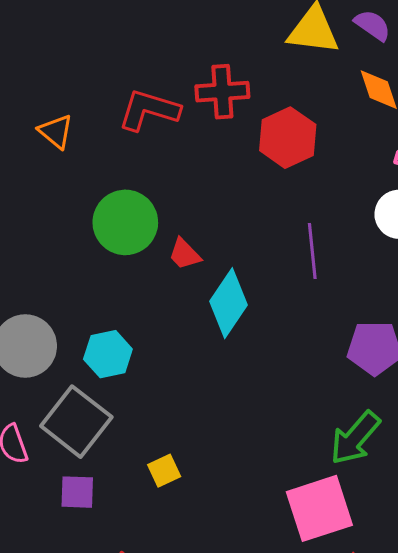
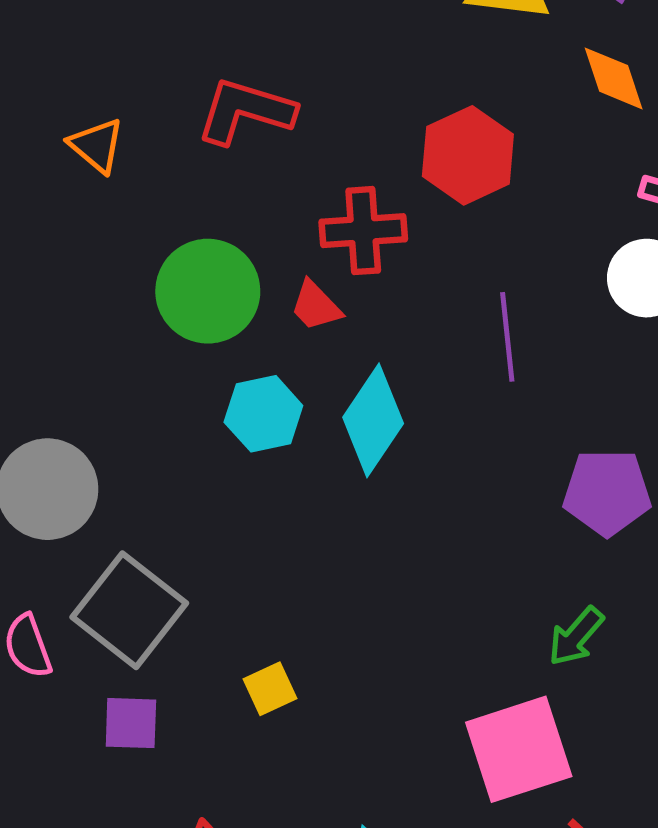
red cross: (222, 92) -> (363, 231), moved
red trapezoid: (185, 254) -> (316, 306), moved
cyan hexagon: (108, 354) -> (263, 414), moved
green arrow: (355, 438) -> (576, 636), size x0.7

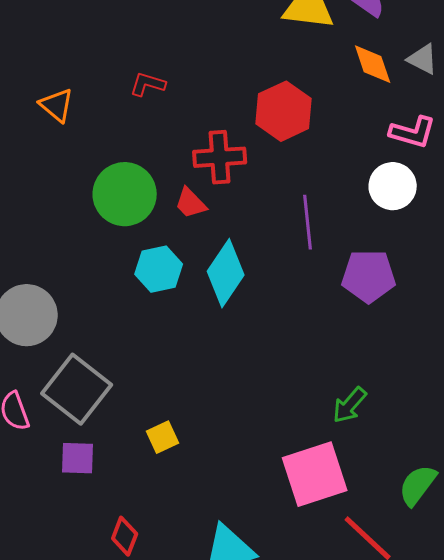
red L-shape: (245, 111) -> (148, 84), size x0.6
purple pentagon: (607, 492) -> (369, 276), moved

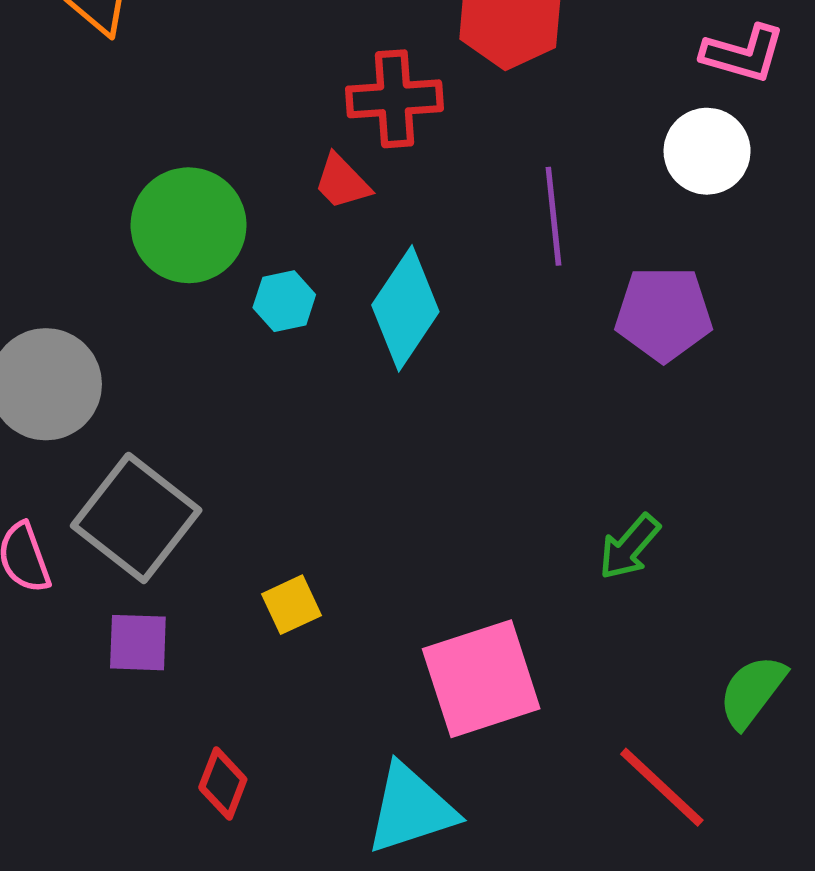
green circle: (125, 194) -> (189, 225), moved
cyan hexagon: (159, 269) -> (284, 301), size x0.7
pink square: (315, 474) -> (481, 679), moved

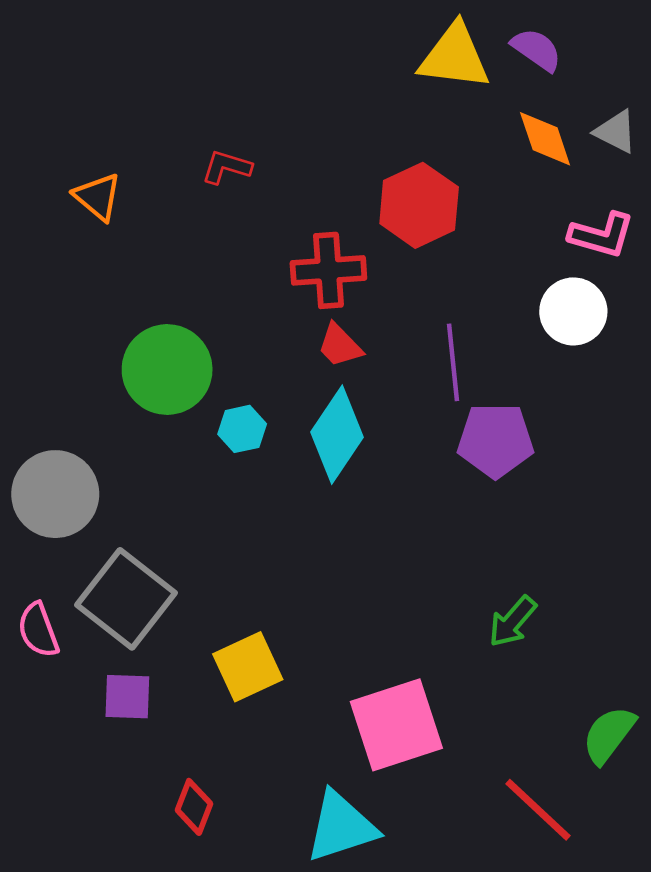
red trapezoid: (342, 182) -> (340, 345), moved
purple pentagon: (664, 314) -> (495, 440), moved
yellow square: (291, 605) -> (248, 667), size x1.5

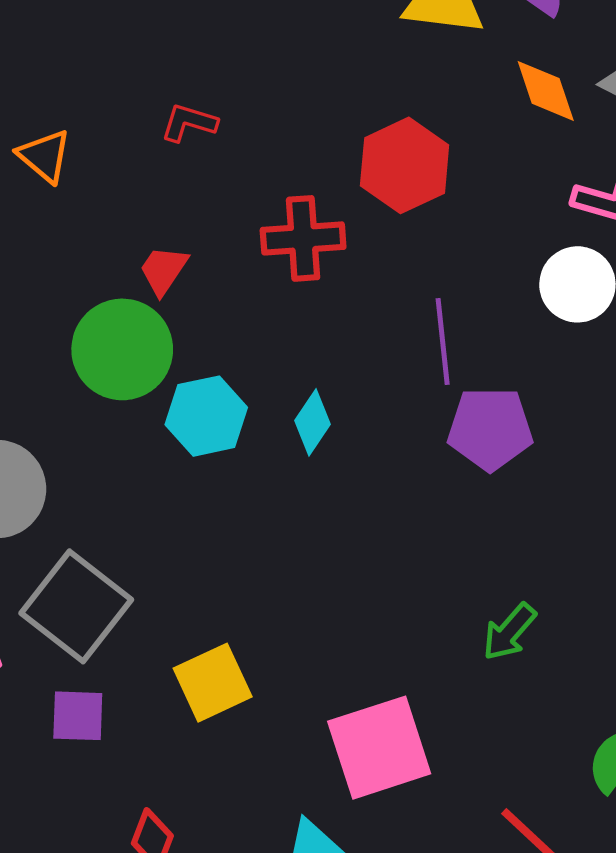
red trapezoid: (340, 345) -> (163, 270), moved, turned 78
cyan hexagon: (242, 429) -> (206, 416), size x1.5
cyan diamond: (337, 435) -> (313, 422), size x0.6

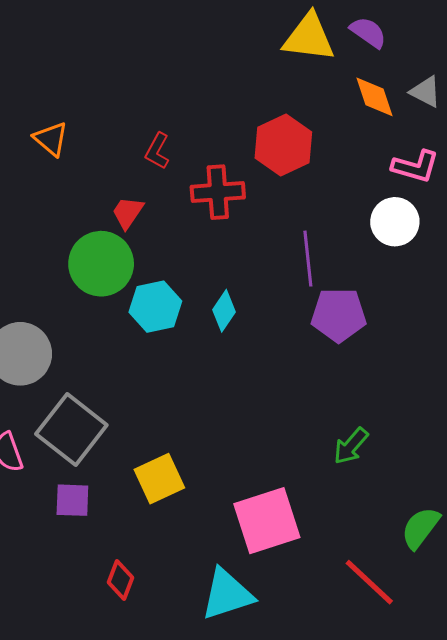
red L-shape: (189, 123) -> (157, 151), moved, turned -78

